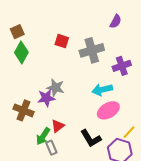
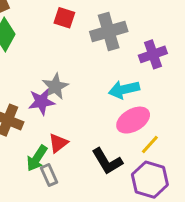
gray star: (56, 88) -> (55, 86), turned 30
yellow line: (129, 132) -> (150, 144), moved

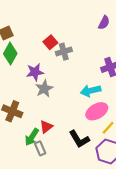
red square: (64, 18) -> (50, 42), turned 32
gray cross: (109, 31) -> (64, 52), moved, size x0.7
purple star: (41, 102) -> (35, 72), moved

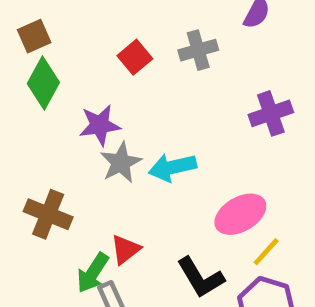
gray cross: (64, 52) -> (198, 50), moved
cyan arrow: (91, 91) -> (172, 167), moved

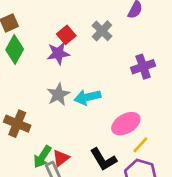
gray cross: (198, 50) -> (102, 31), turned -30
purple star: (100, 125) -> (58, 53), moved
red triangle: (125, 249) -> (61, 158), moved

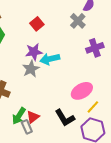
gray cross: (102, 31) -> (78, 21), moved
purple star: (58, 53) -> (34, 52), moved
cyan arrow: (87, 97) -> (50, 59), moved

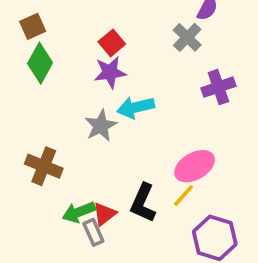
purple star: (34, 52) -> (110, 72), moved
yellow line: (93, 107) -> (184, 196), moved
green arrow: (19, 116) -> (79, 212), turned 36
black L-shape: (65, 118) -> (143, 203), moved, turned 55

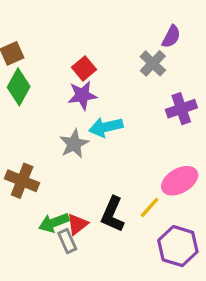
pink ellipse: (195, 166) -> (180, 181), moved

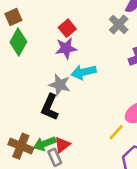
gray star: (74, 144) -> (60, 85), turned -30
brown cross: (22, 181) -> (21, 146), moved
black L-shape: (113, 214) -> (50, 107), moved

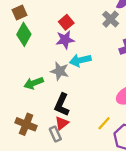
black L-shape: (50, 107) -> (62, 105), moved
yellow line: (116, 132) -> (104, 123), moved
green arrow: (45, 144) -> (34, 83), moved

